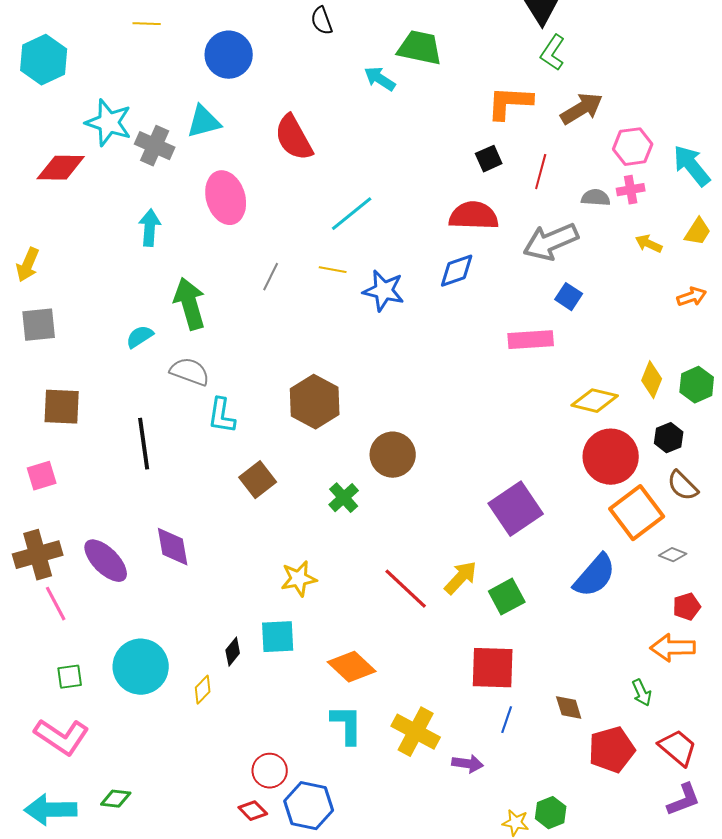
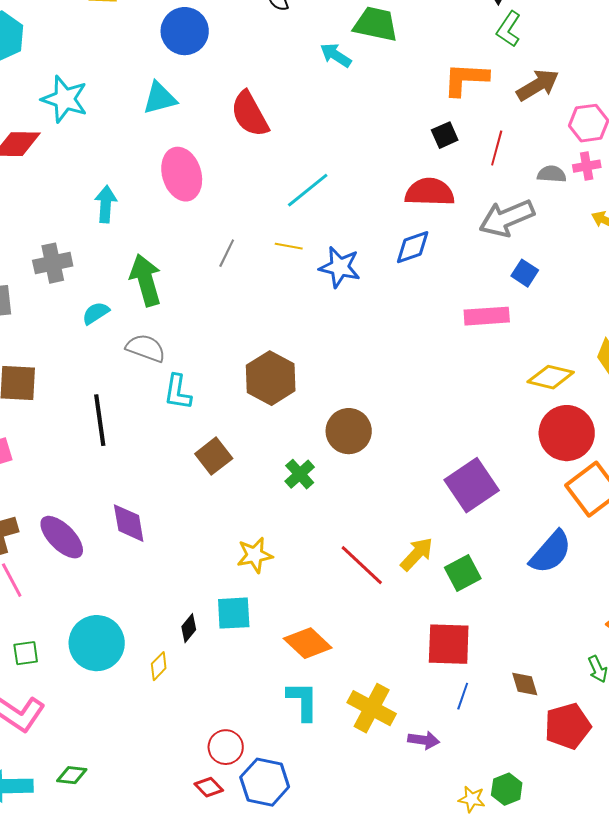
gray cross: (155, 146) -> (53, 263), moved, turned -36

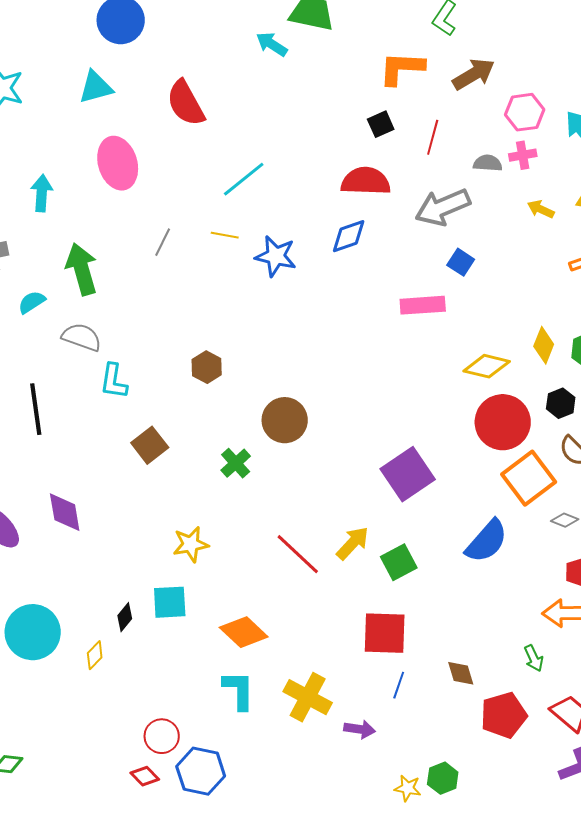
brown hexagon: (271, 378) -> (207, 367), size x0.6

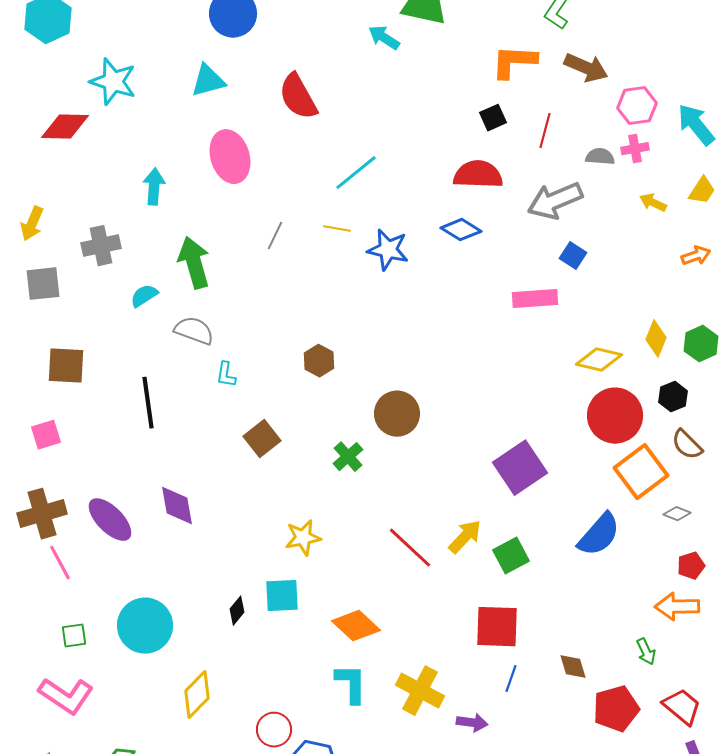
brown arrow: (474, 74) -> (586, 68), turned 54
blue diamond: (349, 236) -> (461, 230), turned 51
cyan L-shape: (114, 381) -> (226, 375), size x0.7
yellow diamond: (95, 655) -> (197, 695), moved, size x1.6

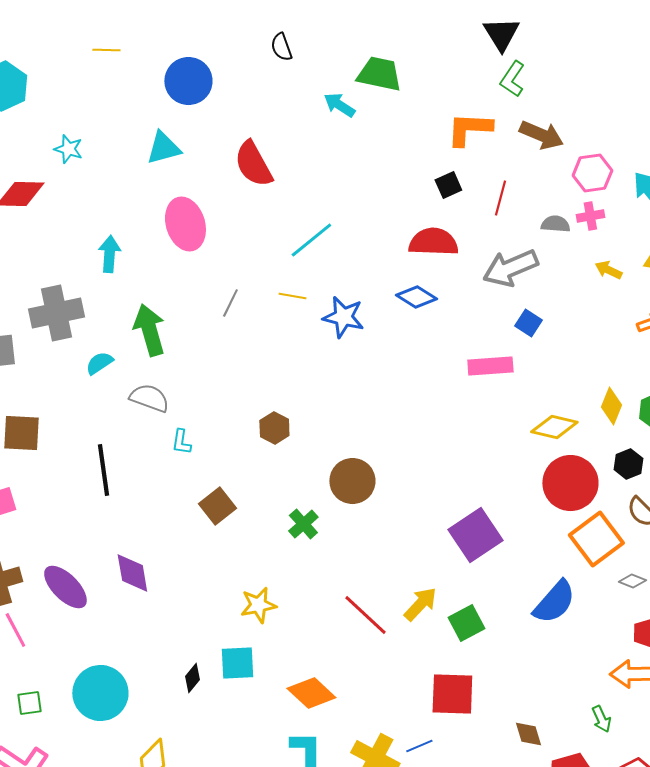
cyan star: (113, 82) -> (68, 149), size x0.6
gray cross: (101, 246) -> (56, 313), size x1.4
blue line: (511, 679) -> (419, 746), moved, turned 48

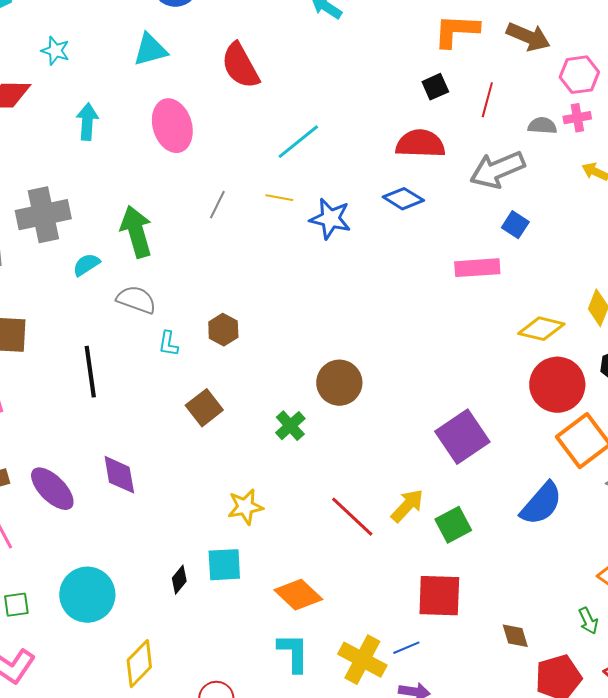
cyan arrow: (109, 254) -> (87, 122), moved
brown hexagon: (274, 428) -> (223, 330), moved

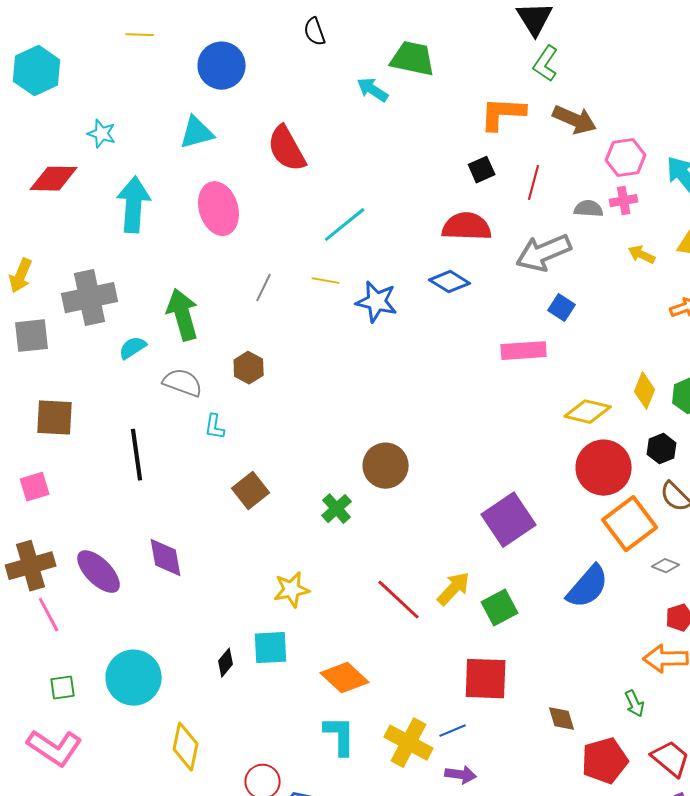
cyan arrow: (87, 122) -> (134, 205), size x1.5
brown hexagon: (223, 330) -> (249, 368), moved
yellow diamond: (139, 664) -> (186, 747), turned -33

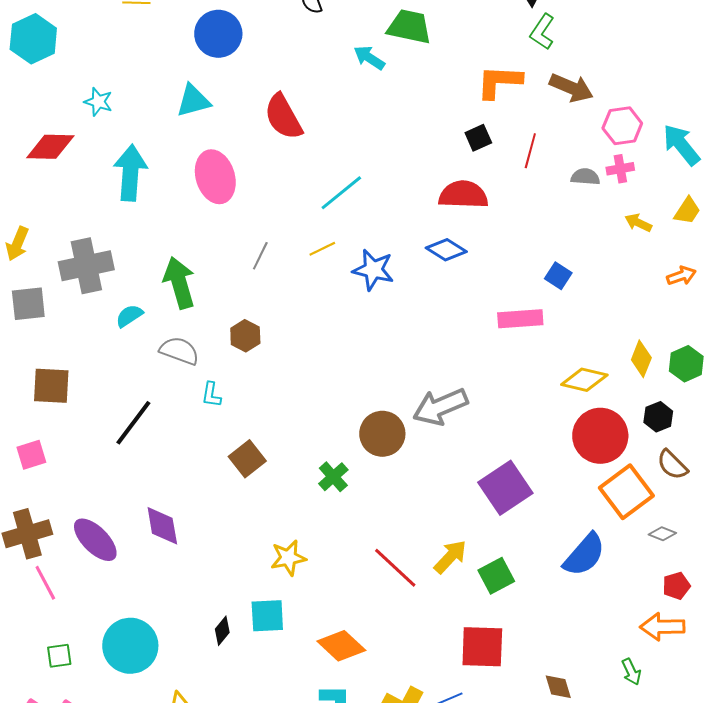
gray arrow: (544, 253) -> (440, 407), moved
yellow line: (326, 281) -> (322, 249), turned -36
black line: (137, 455) -> (133, 423), turned 45

